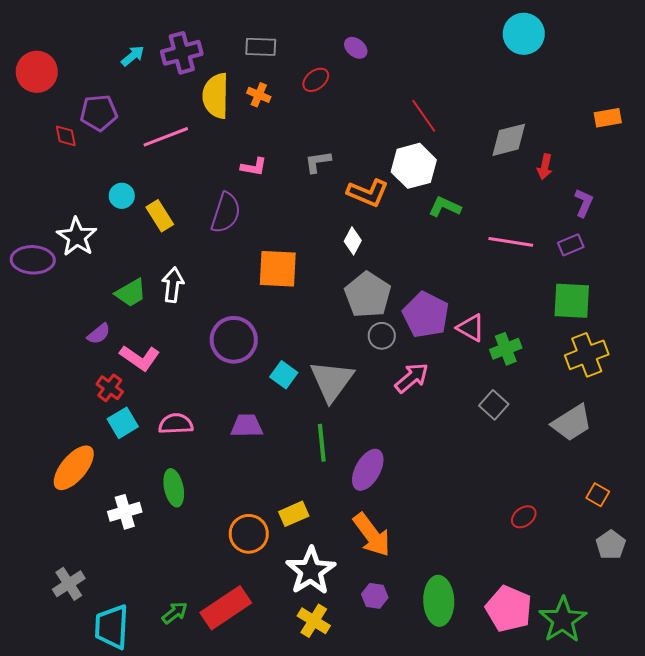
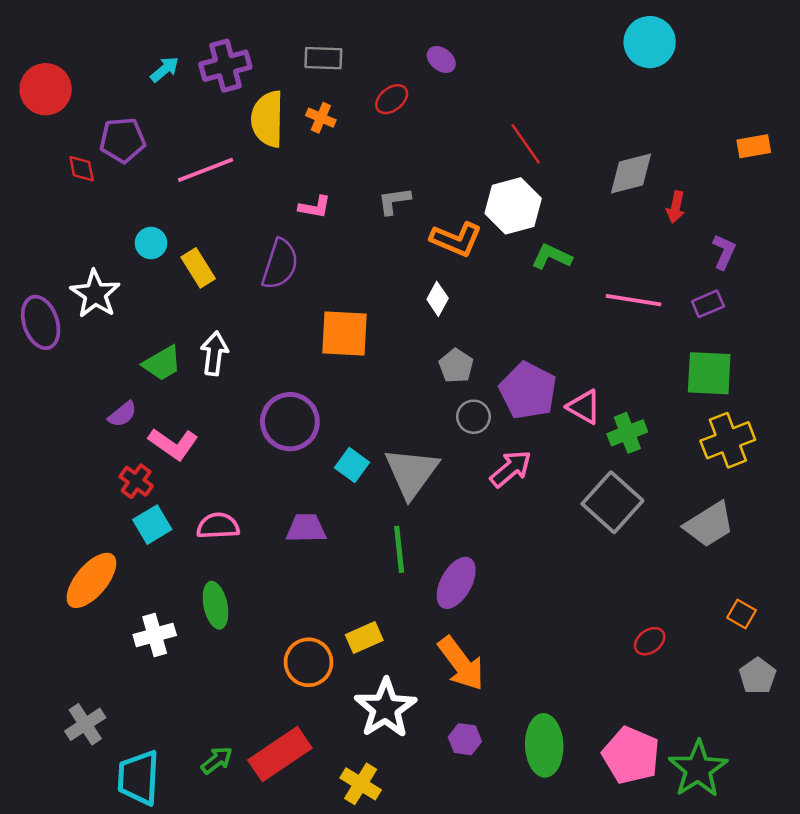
purple ellipse: (33, 260) -> (41, 322), turned 69
gray pentagon: (368, 295) -> (456, 366), size x0.6
gray square: (494, 405) -> (612, 502), size x1.6
yellow cross: (314, 621) -> (361, 784), moved

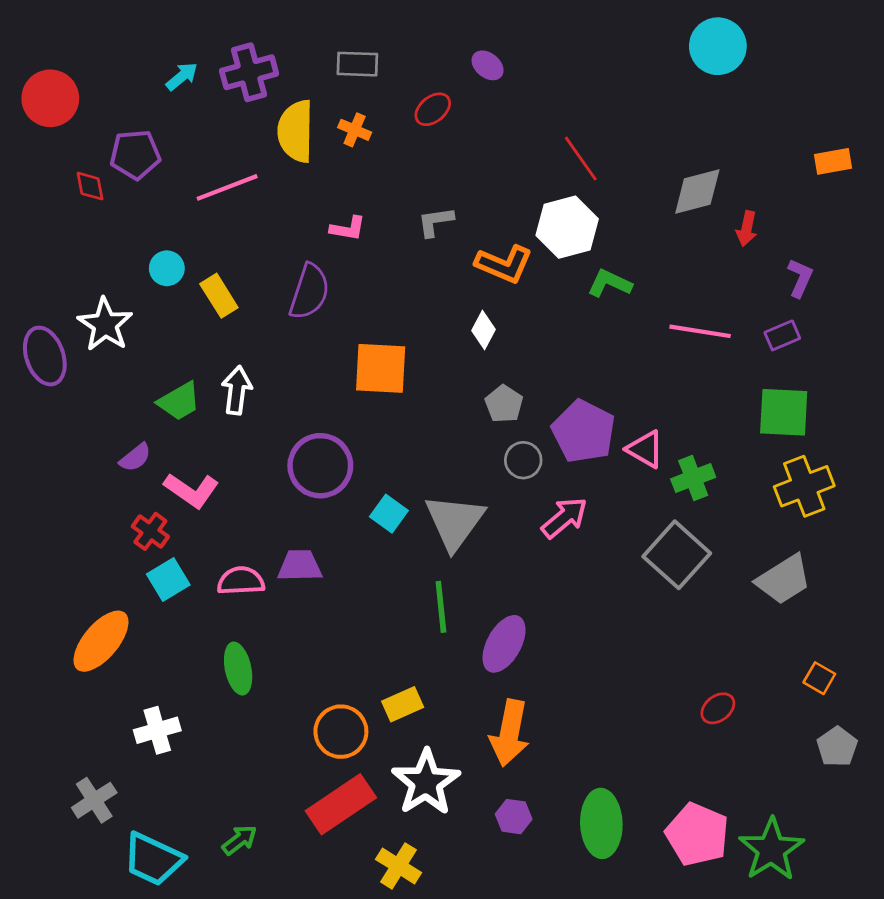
purple trapezoid: (306, 528) -> (300, 566), moved
white cross: (155, 635) -> (157, 730), moved
orange arrow: (461, 664) -> (510, 733), turned 48
red rectangle: (280, 754) -> (341, 804), moved
cyan trapezoid: (139, 778) -> (153, 859), turned -68

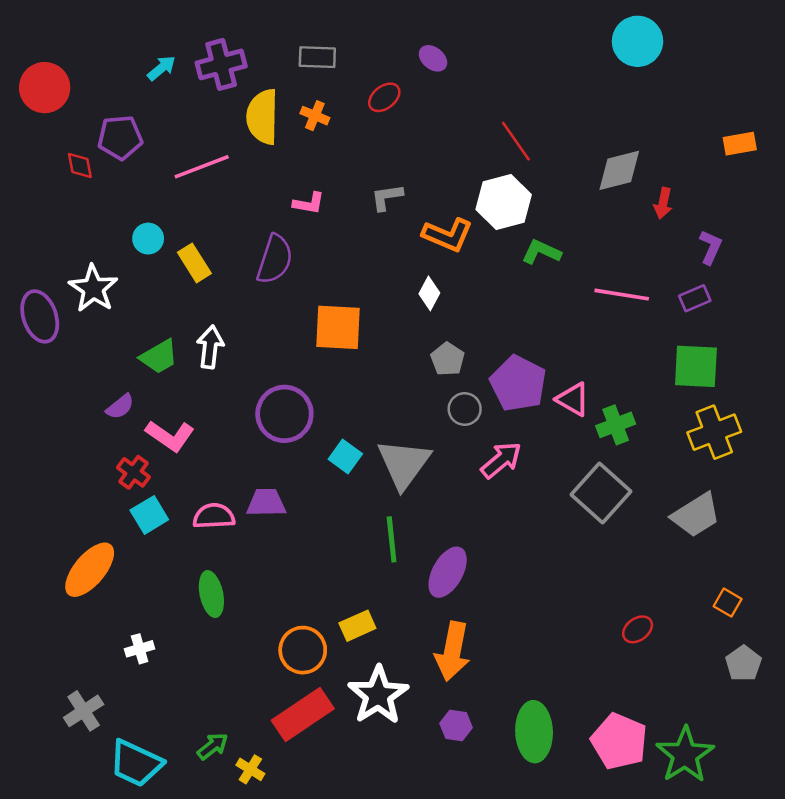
white cross: (157, 730) -> (140, 649), size x0.7
yellow cross: (398, 866) -> (250, 769), moved, size x0.7

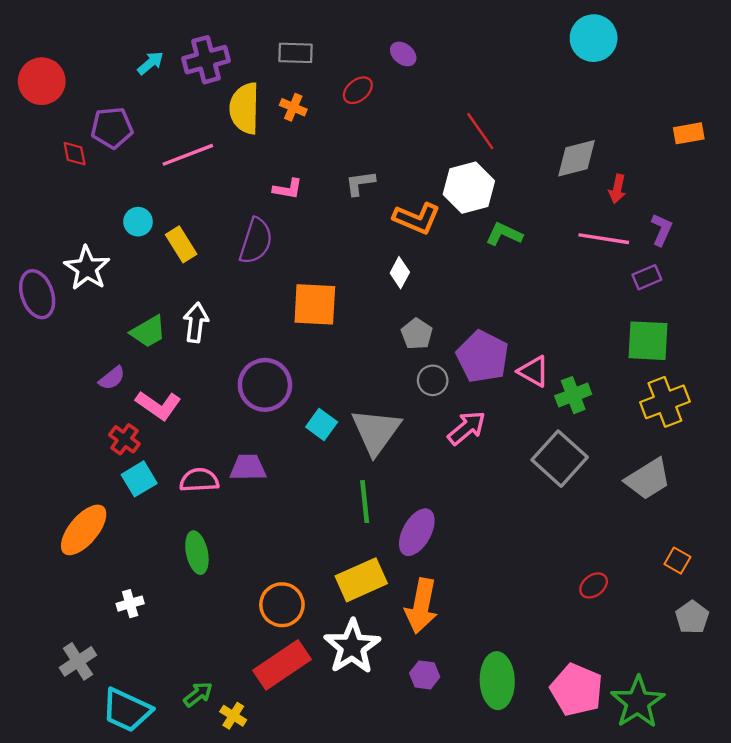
pink line: (622, 295) -> (604, 239), moved
yellow rectangle: (357, 626) -> (361, 580), moved, size x1.5

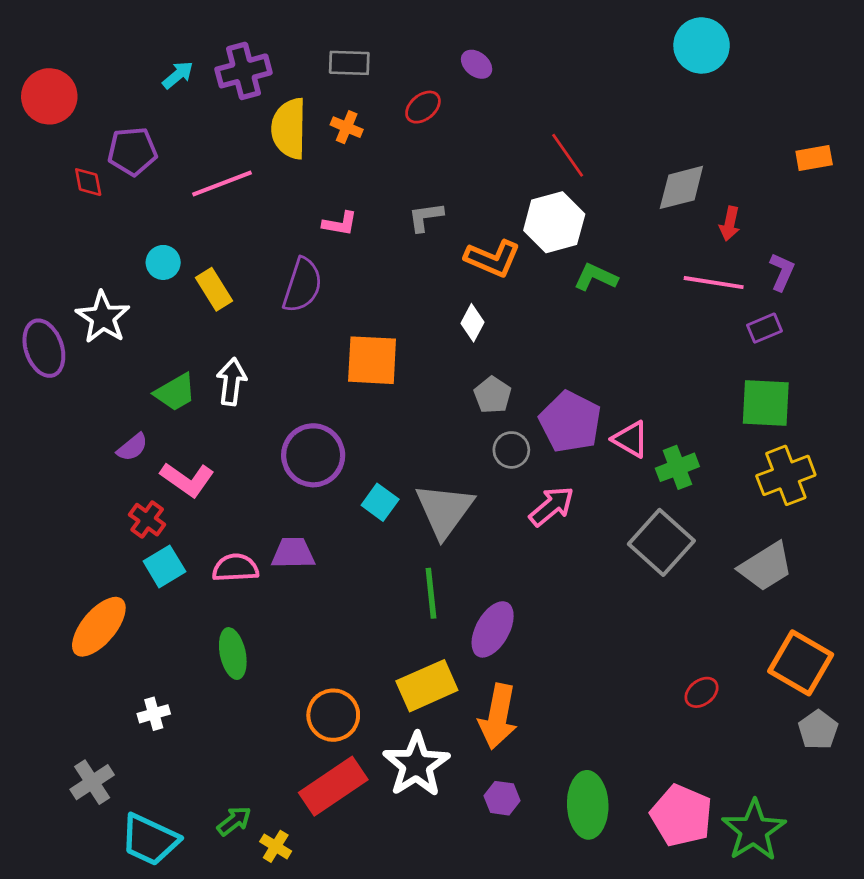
orange square: (677, 561) -> (801, 663), size x2.0

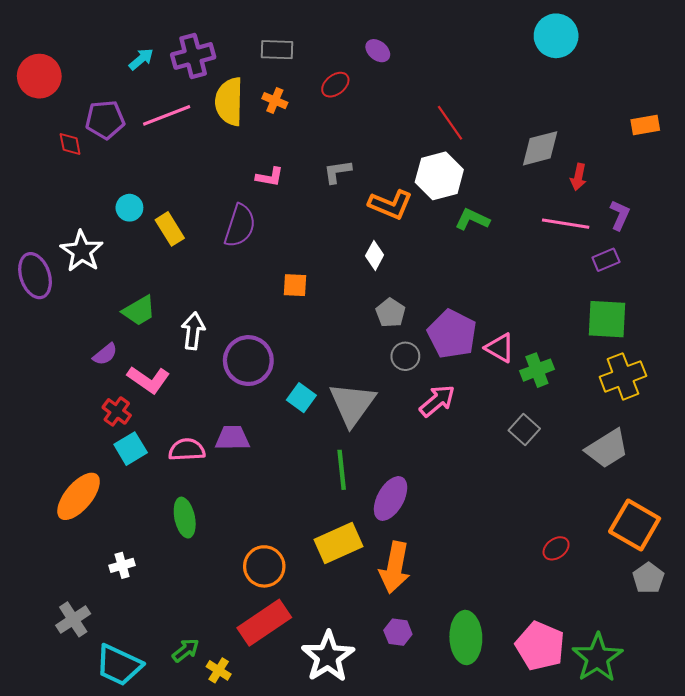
pink line: (222, 183) -> (167, 115), moved
orange square: (372, 360) -> (295, 285), size x0.6
white arrow: (231, 382) -> (193, 331), moved
gray square: (661, 542) -> (524, 430), size x0.6
white star: (416, 765) -> (328, 657), moved

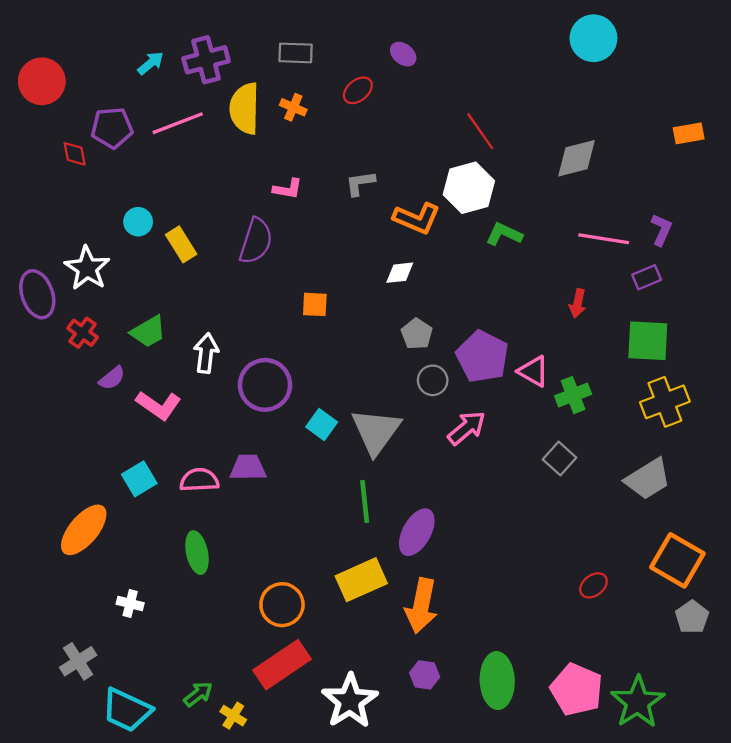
red arrow: (578, 177) -> (578, 303), moved
white diamond: (375, 255) -> (400, 273), turned 56
red cross: (117, 411) -> (83, 333), moved
white cross: (122, 565) -> (130, 603), turned 30

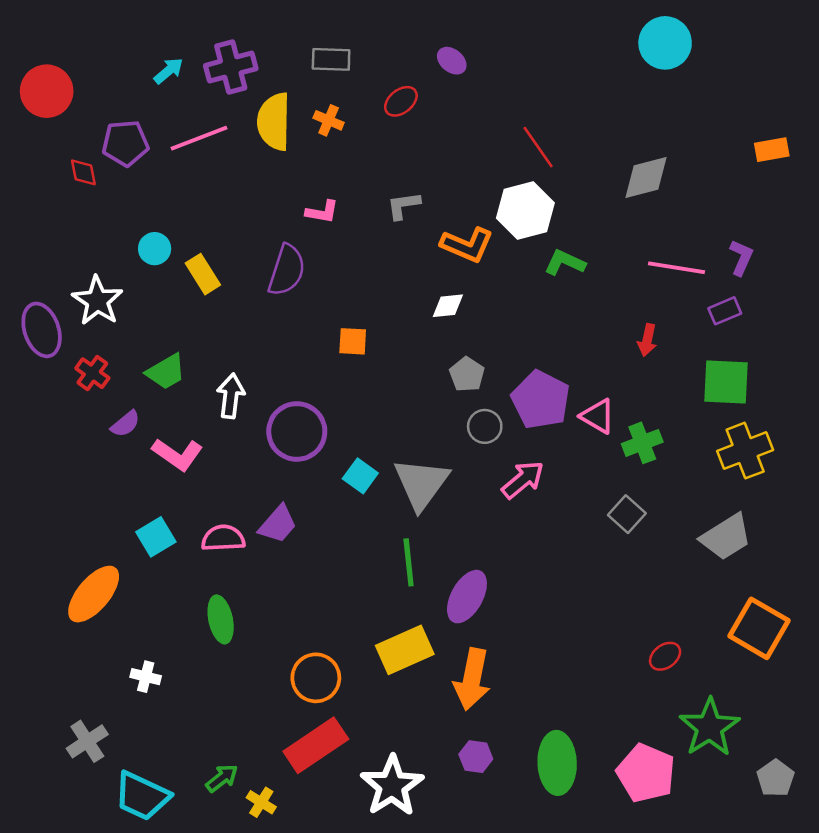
purple trapezoid: (248, 468) -> (278, 524), turned 132
gray pentagon: (692, 617) -> (776, 778), moved
green star: (638, 702) -> (710, 727), moved

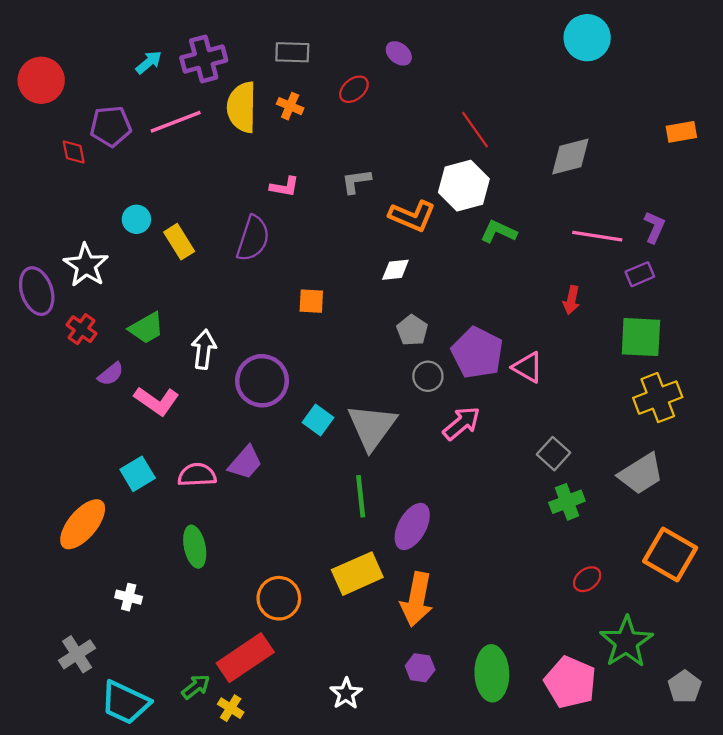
green cross: (642, 443) -> (567, 502), moved
red rectangle: (316, 745) -> (245, 658), moved
white star: (392, 786) -> (346, 694), size x0.6

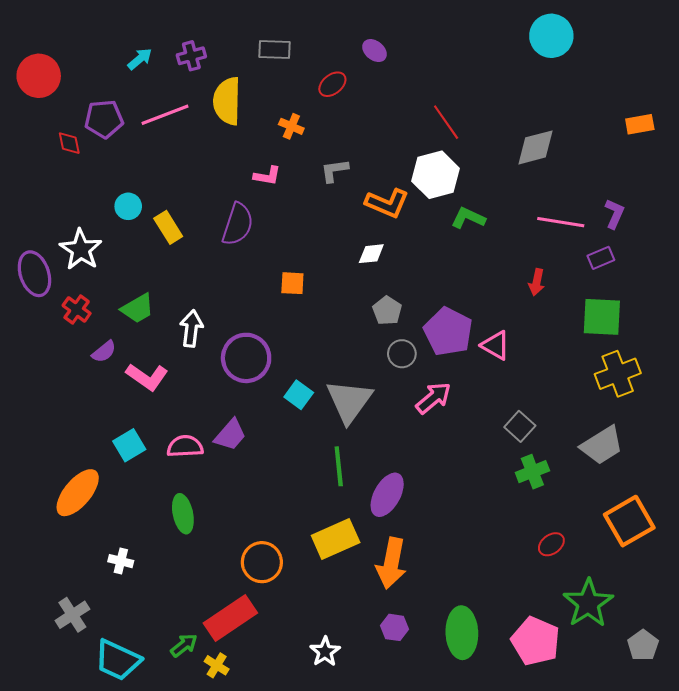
purple cross: (204, 59) -> (191, 56), size x0.7
orange cross: (290, 106) -> (291, 126), moved
orange square: (670, 554) -> (629, 521), turned 30

